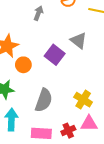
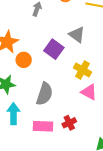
yellow cross: (83, 100) -> (82, 70), moved
pink triangle: (89, 123) -> (89, 92), moved, turned 30

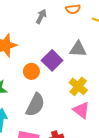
gray triangle: (77, 35) -> (78, 49), turned -42
orange circle: (24, 60) -> (31, 71), moved

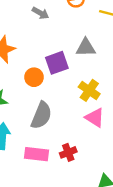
gray arrow: (41, 16) -> (40, 13), turned 96
purple square: (52, 60) -> (57, 63), turned 30

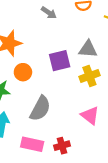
orange circle: (34, 77) -> (23, 72), moved
yellow cross: (89, 90) -> (89, 76), moved, turned 30

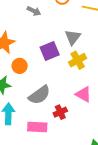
gray triangle: (88, 49) -> (73, 37), turned -48
gray semicircle: (40, 109) -> (39, 95), turned 35
red cross: (62, 146) -> (60, 112), moved

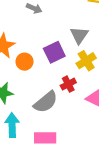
orange circle: (20, 66) -> (25, 62), moved
red cross: (60, 112) -> (68, 84), moved

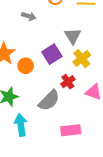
pink rectangle: (45, 138) -> (71, 130), moved

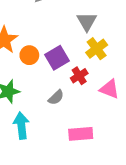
purple square: (52, 54) -> (57, 58), moved
gray semicircle: (49, 100) -> (56, 97), size x0.6

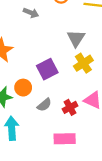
orange circle: (29, 55) -> (23, 88), moved
red cross: (79, 76) -> (70, 107), moved

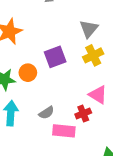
gray semicircle: (44, 105) -> (46, 113), moved
red cross: (70, 107) -> (83, 113), moved

